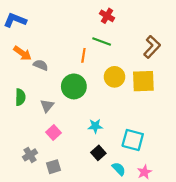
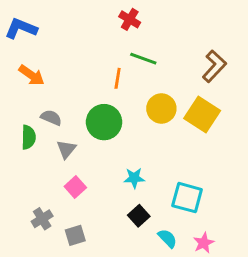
red cross: (107, 16) -> (130, 19), moved
gray semicircle: (41, 65) -> (51, 118), moved
yellow square: (143, 81) -> (202, 115), turned 35

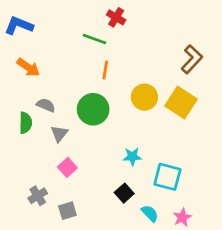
green line: (143, 59) -> (94, 39), moved
cyan star: (134, 178) -> (132, 157), moved

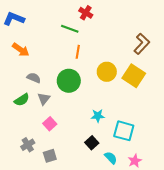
green semicircle: (26, 123) -> (22, 100), moved, turned 56

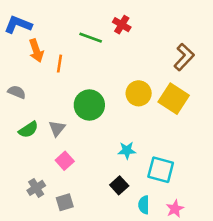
red cross: (86, 13) -> (122, 25), moved
orange arrow: (21, 50) -> (36, 51), moved, turned 36
orange line: (78, 52) -> (60, 64), moved
gray semicircle: (34, 78) -> (17, 92), moved
cyan semicircle: (111, 158) -> (144, 205), turned -136

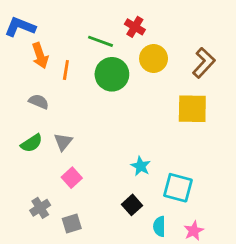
gray semicircle: (17, 92) -> (39, 102), moved
yellow circle: (139, 93) -> (154, 59), moved
yellow square: (174, 99) -> (192, 109), turned -32
green circle: (89, 105) -> (112, 74), moved
cyan star: (127, 150) -> (141, 166), turned 30

